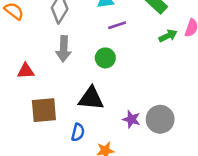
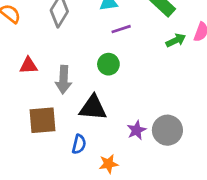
gray arrow: (64, 49) -> (64, 80), moved
red triangle: (26, 71) -> (28, 66), moved
purple star: (131, 119) -> (137, 130), turned 30

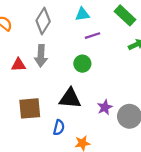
gray arrow: (64, 80) -> (41, 56), moved
purple star: (137, 130) -> (105, 107), moved

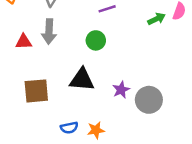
blue semicircle: (59, 127) -> (69, 128), moved, turned 64

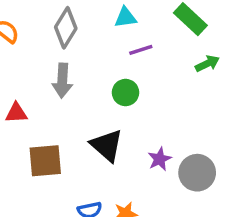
red triangle: (24, 42) -> (16, 113), moved
black triangle: (82, 80) -> (107, 145), turned 36

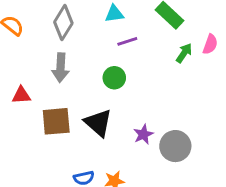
green arrow: (207, 64) -> (184, 53), turned -30
brown square: (45, 161) -> (56, 121), moved

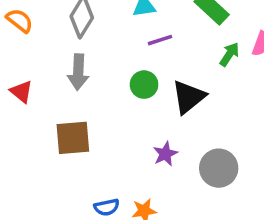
red triangle: (21, 95) -> (21, 92), moved, turned 42
black triangle: (98, 123) -> (188, 97), moved, turned 40
purple star: (143, 134) -> (165, 154), moved

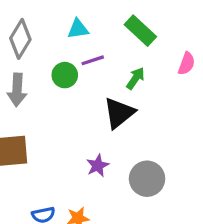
green arrow: (229, 54) -> (136, 78), moved
green circle: (144, 85) -> (65, 75), moved

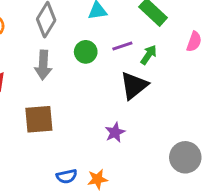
purple line: (93, 60) -> (122, 46), moved
gray circle: (147, 179) -> (185, 157), moved

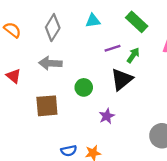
green circle: (86, 52) -> (84, 87), moved
gray arrow: (43, 65) -> (50, 63), turned 90

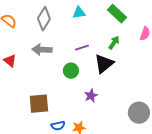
purple line: (112, 48) -> (82, 48), moved
brown square: (47, 106) -> (39, 104), moved

